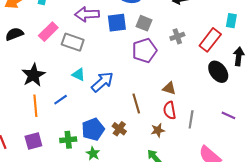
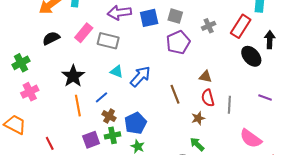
brown cross: (119, 129) -> (109, 116), moved
purple square: (33, 141) -> (91, 140), moved

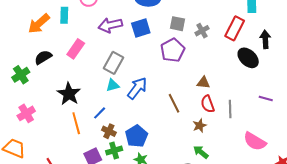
gray square: (175, 16) -> (177, 24), moved
gray rectangle: (108, 41) -> (114, 63), moved, turned -70
green cross: (21, 63) -> (21, 75), moved
cyan triangle: (117, 72) -> (113, 85), turned -32

